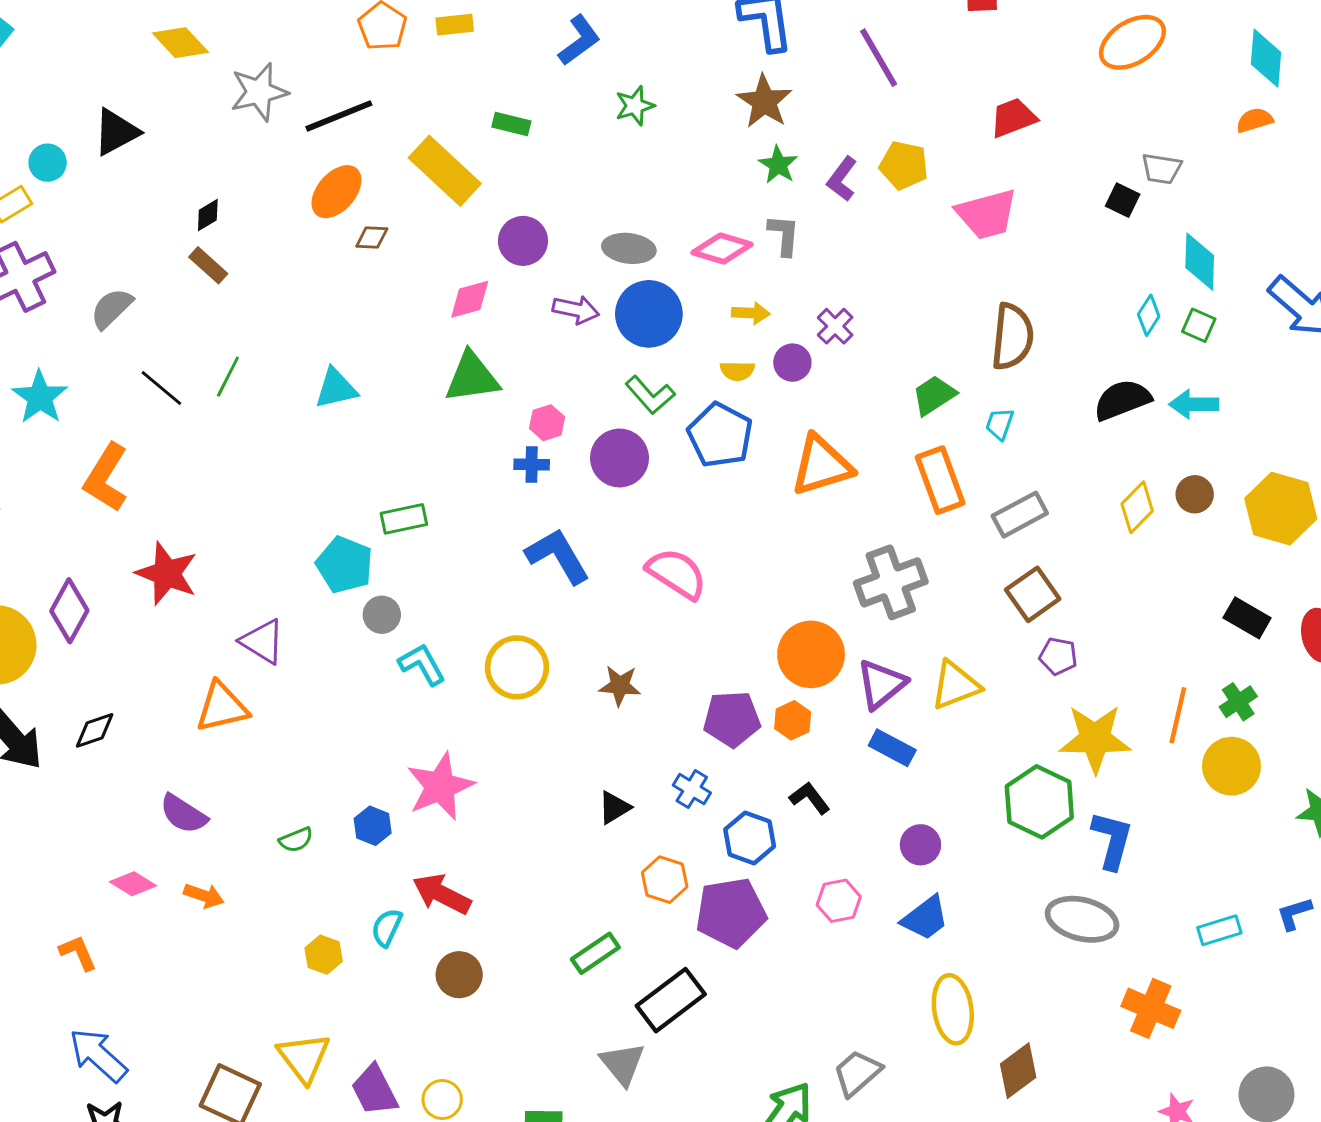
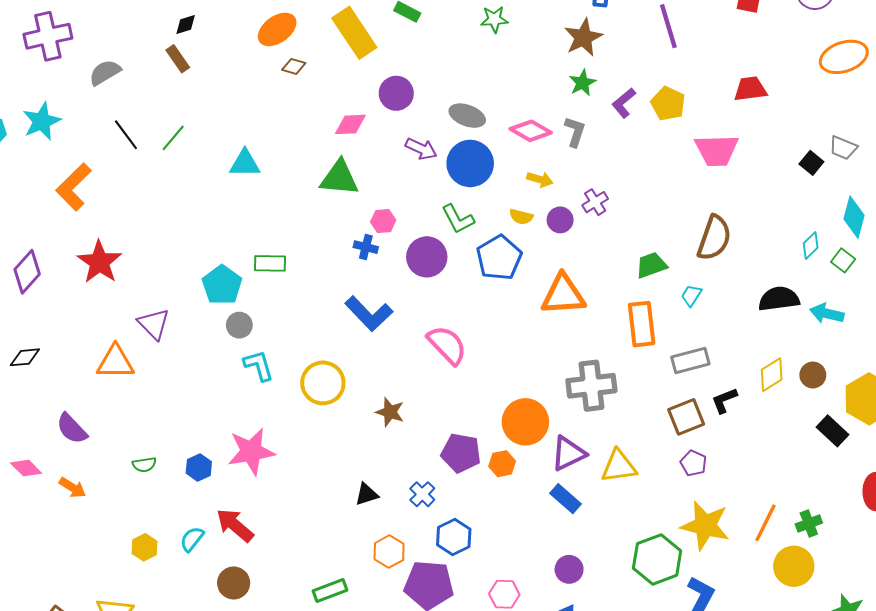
blue L-shape: (558, 556) -> (369, 314), turned 153
black rectangle: (1247, 618) -> (833, 431), moved
black L-shape: (810, 798) -> (724, 400), moved, turned -88

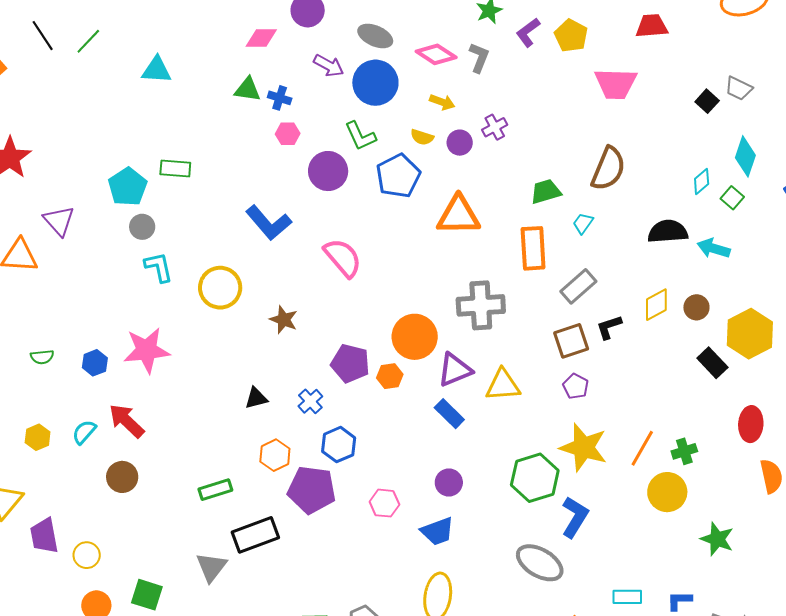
green triangle: (339, 178) -> (248, 89), size x0.7
blue cross: (366, 247) -> (280, 98), moved
gray rectangle: (690, 360) -> (578, 286), turned -30

